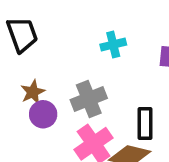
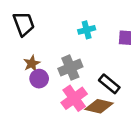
black rectangle: (145, 124) -> (109, 84), turned -50

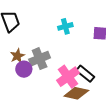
gray cross: (70, 68) -> (40, 59), moved
pink cross: (74, 98) -> (68, 77), moved

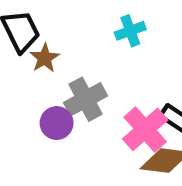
brown star: (17, 56) -> (45, 58), moved

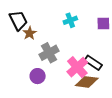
purple circle: (57, 123) -> (38, 76), moved

